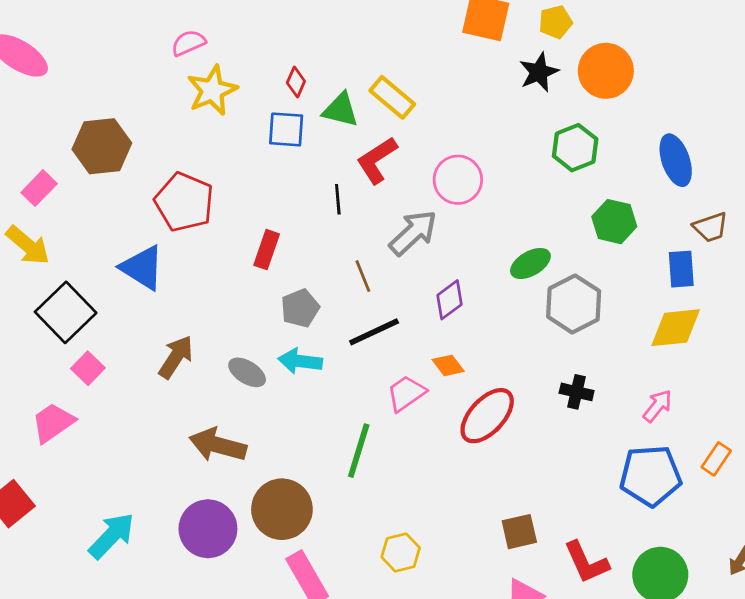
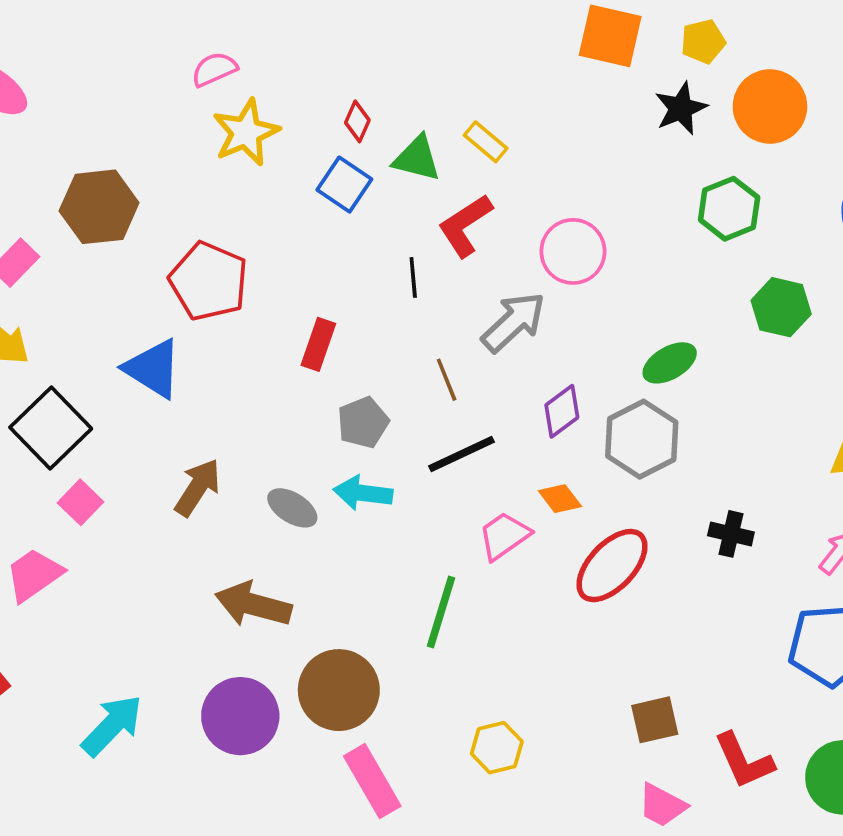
yellow rectangle: (392, 97) -> (486, 142), size x0.7
blue square: (286, 129) -> (344, 185), turned 30
gray hexagon: (574, 304) -> (642, 439), moved

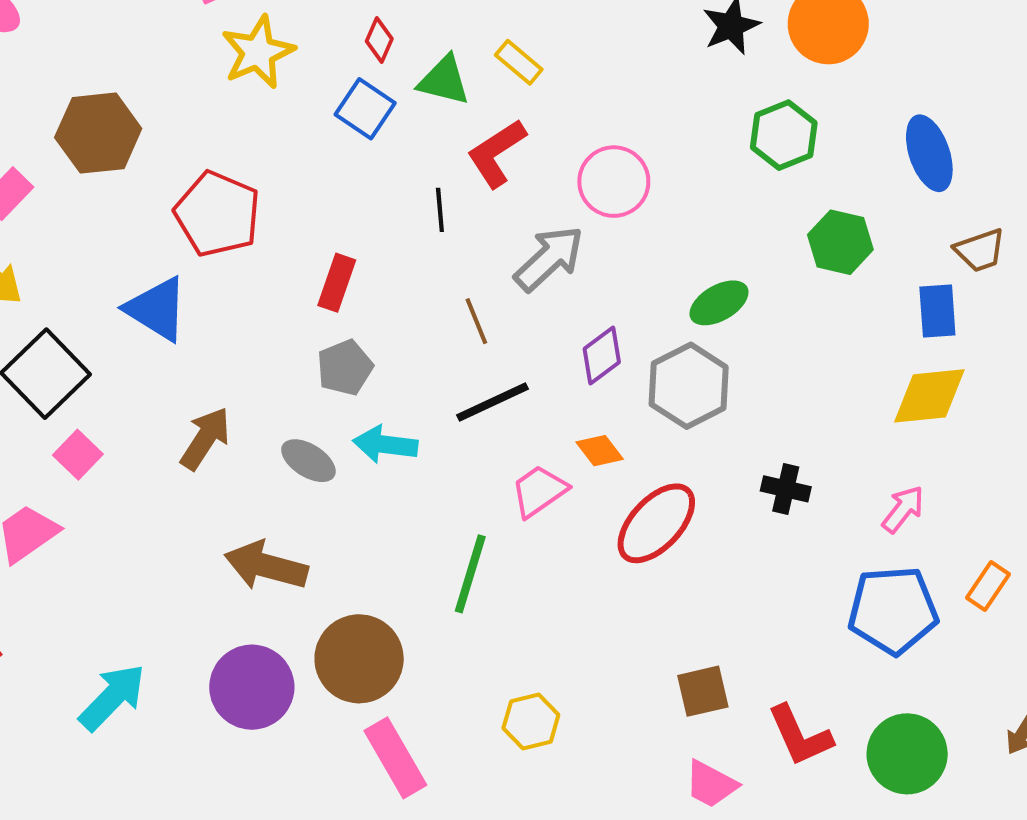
gray pentagon: (363, 422) -> (345, 368), moved

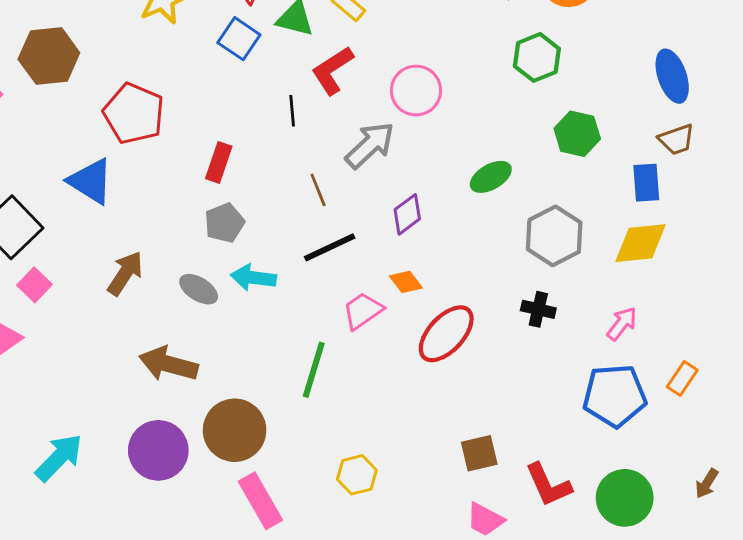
blue ellipse: (929, 153) -> (672, 76), moved
gray hexagon: (689, 386) -> (554, 236), moved

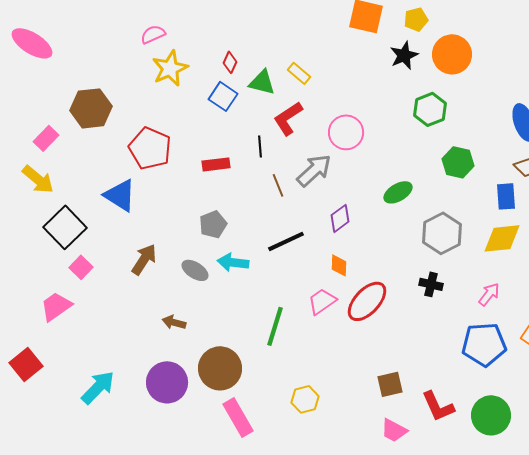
red rectangle: (219, 162) -> (216, 164), moved, turned 64
brown line: (318, 190) -> (278, 185), moved
orange diamond: (406, 282) -> (339, 265), turned 40
pink trapezoid: (363, 311) -> (322, 301), moved
brown arrow: (168, 364) -> (174, 322), size x0.6

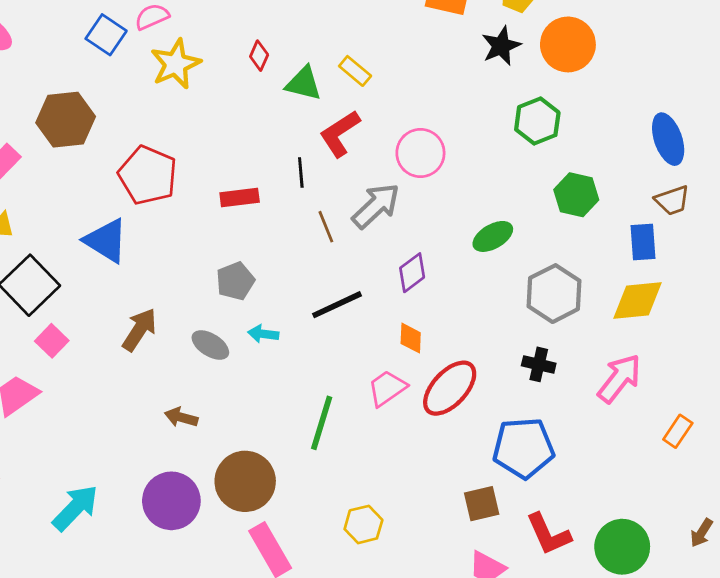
blue square: (223, 96) -> (106, 35), moved
cyan arrow: (233, 262) -> (263, 334), size x0.7
pink arrow: (489, 294) -> (619, 378), size x1.5
blue pentagon: (484, 344) -> (523, 448), moved

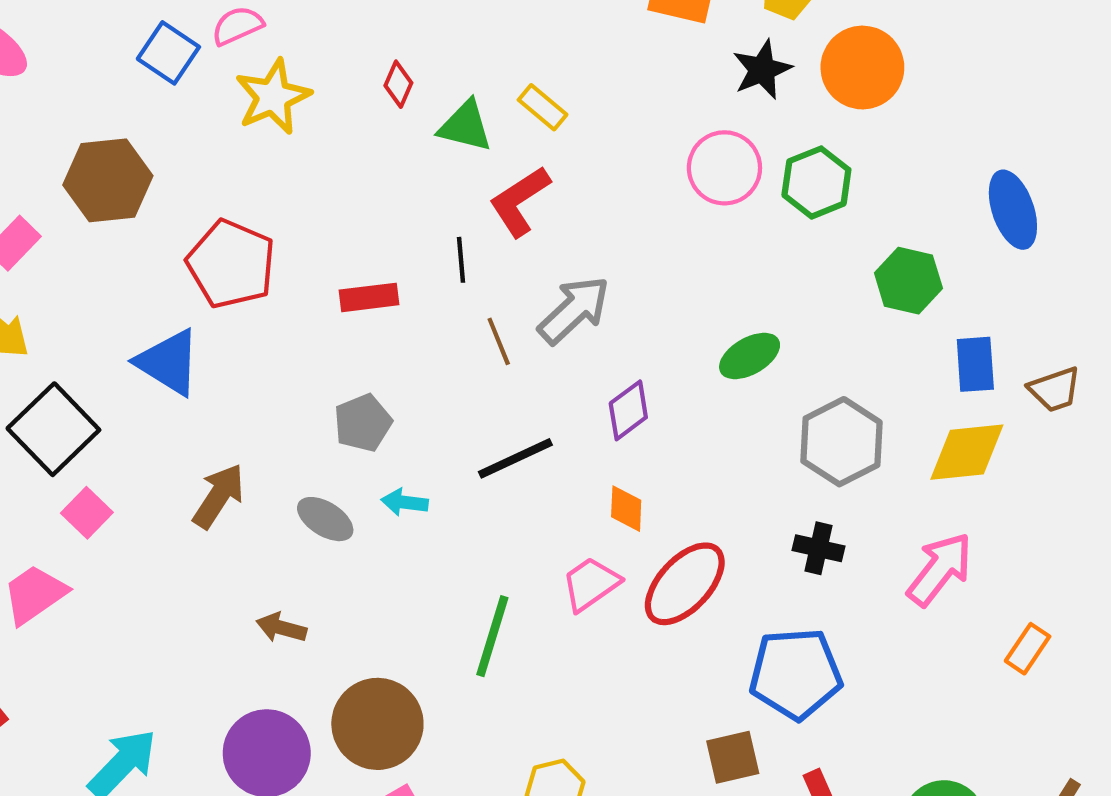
pink circle: (420, 153) -> (724, 168), moved
green hexagon: (576, 195) -> (908, 281), moved
brown trapezoid: (672, 200) -> (1055, 389), moved

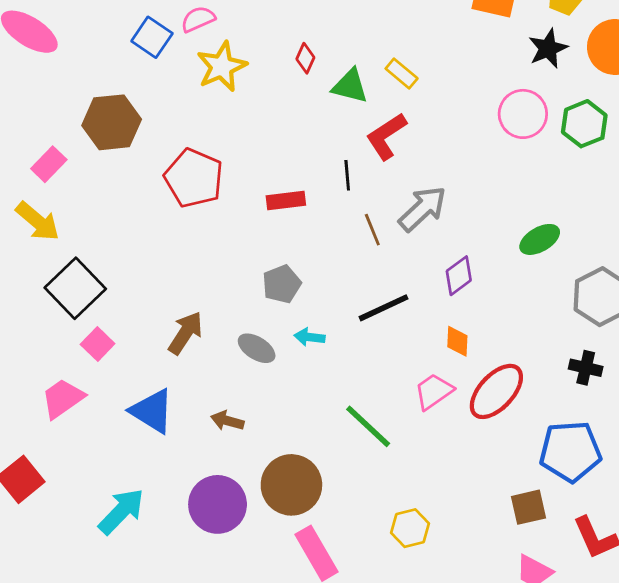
blue triangle: (168, 362) -> (152, 411), moved
green line: (492, 636) -> (368, 426), turned -64

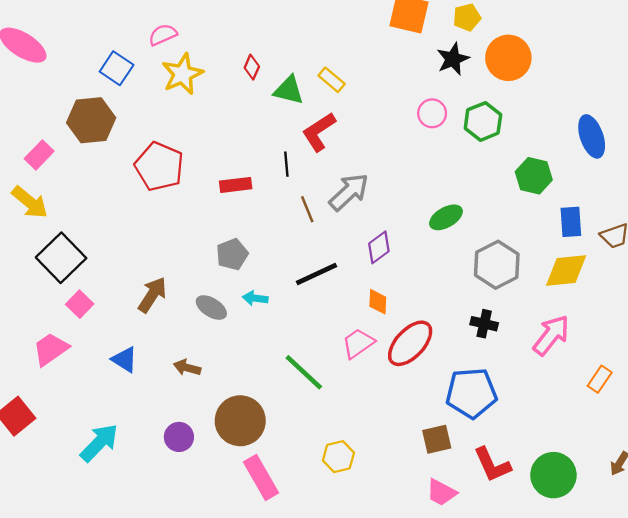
blue square: (152, 37) -> (117, 68), moved
pink circle: (523, 114) -> (432, 113), size x0.7
blue triangle: (152, 411) -> (125, 360), size x0.7
purple circle: (218, 504) -> (179, 437), size x0.6

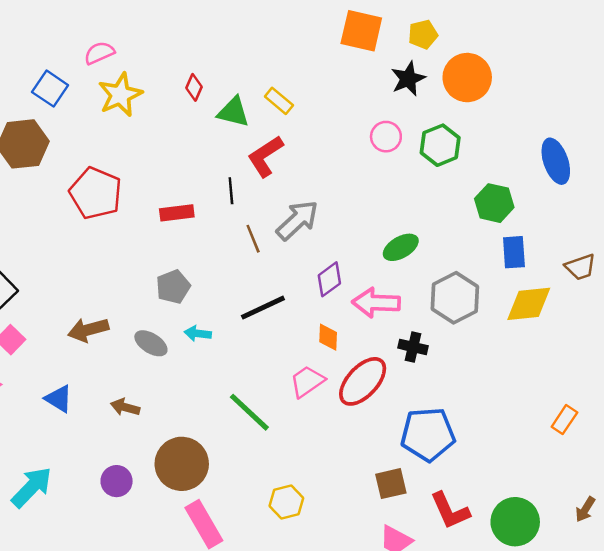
blue rectangle: (571, 222) -> (514, 252), moved
brown arrow: (152, 295) -> (88, 330), turned -138
black cross: (484, 324) -> (413, 347), moved
pink arrow: (551, 335) -> (376, 303), moved, turned -126

